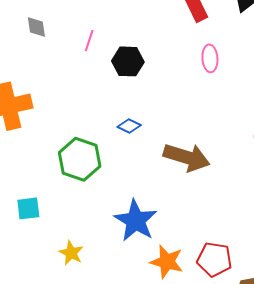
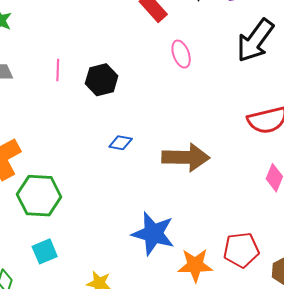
green hexagon: (80, 159) -> (39, 196), moved

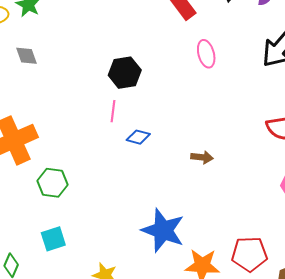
pink line: (58, 70) -> (113, 111), moved
brown arrow: (186, 157) -> (202, 157), size x0.5
green hexagon: (39, 196) -> (53, 183), size x0.7

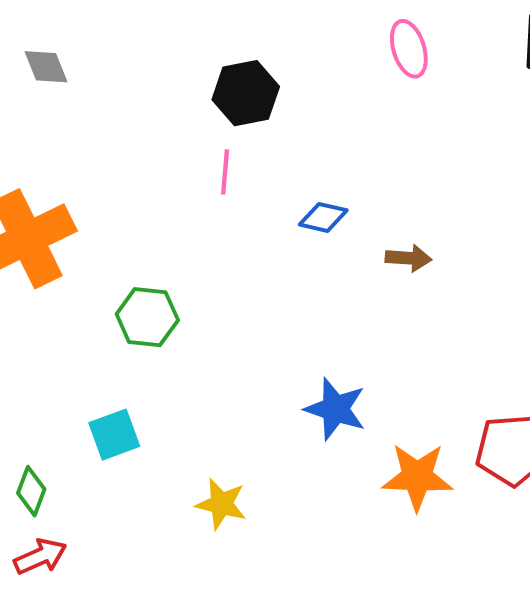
blue diamond: (138, 137) -> (323, 217), moved
green hexagon: (53, 183) -> (147, 317), moved
blue star: (163, 230) -> (335, 409), size x0.7

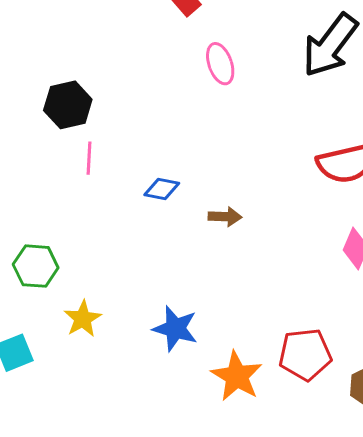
black hexagon: (246, 93) -> (68, 105), moved
orange star: (417, 477) -> (237, 376), turned 30
yellow star: (221, 504) -> (83, 319), moved, turned 30

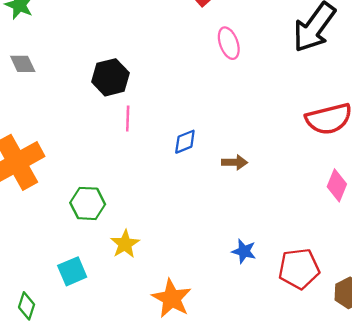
blue diamond: (162, 189) -> (185, 142), turned -32
blue star: (175, 329) -> (244, 251), moved, size x0.7
orange star: (237, 376) -> (172, 298), moved

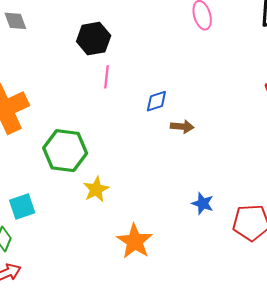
brown arrow: (235, 162) -> (182, 127), moved
green hexagon: (88, 203) -> (65, 151), size x1.4
cyan square: (72, 271) -> (22, 206), moved

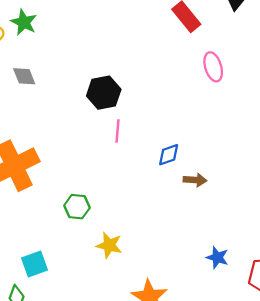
green hexagon: (65, 151) -> (77, 207), size x0.6
yellow star: (96, 189) -> (109, 245), turned -30

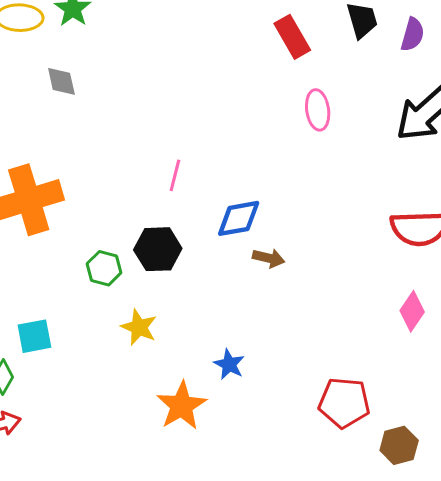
black hexagon: (104, 93) -> (158, 249), moved
blue diamond: (169, 155) -> (239, 218), size x1.4
blue star: (217, 257) -> (229, 364), moved

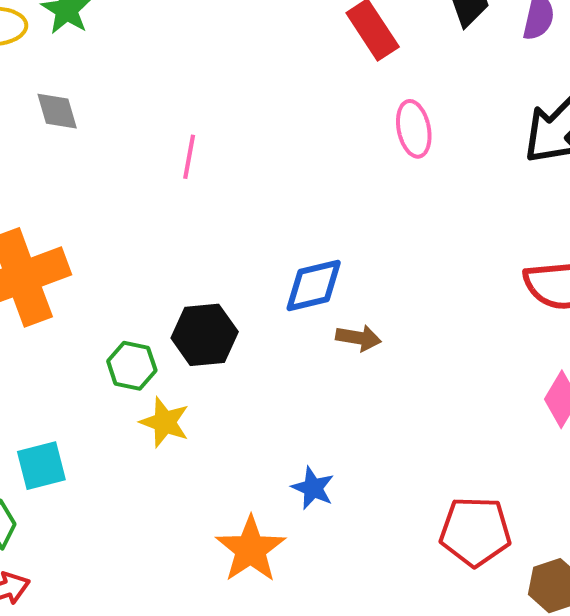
pink line: (175, 175) -> (189, 157), moved
yellow star: (139, 327) -> (165, 422), moved

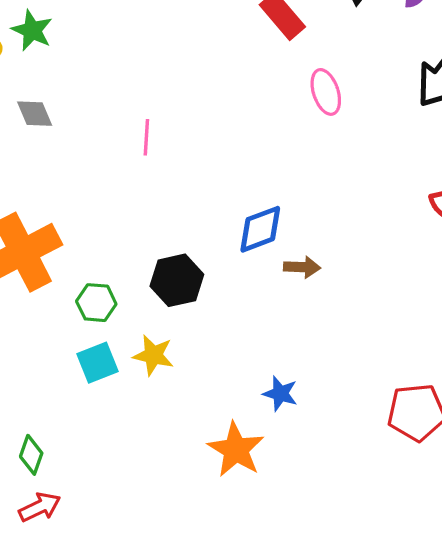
green hexagon: (132, 366) -> (96, 303), moved
cyan square: (41, 466) -> (97, 363), moved

